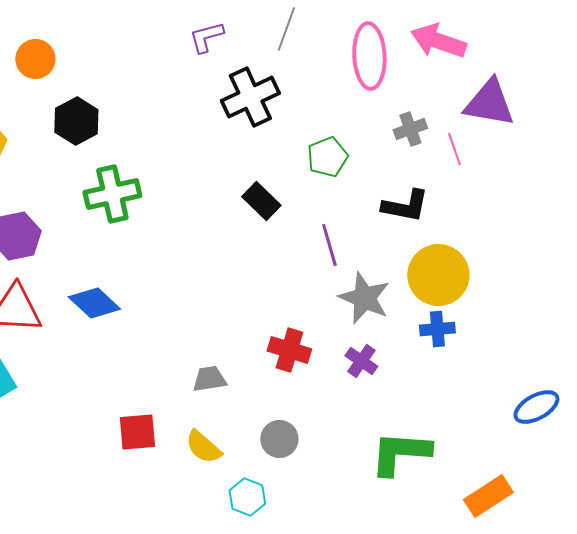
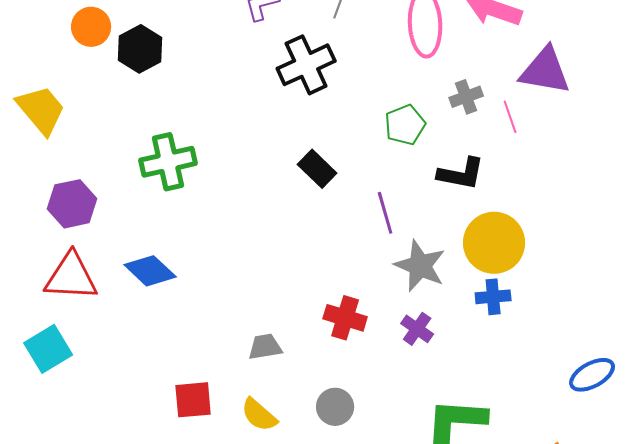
black hexagon: (76, 121) -> (140, 49), moved
green pentagon: (327, 157) -> (405, 125), moved

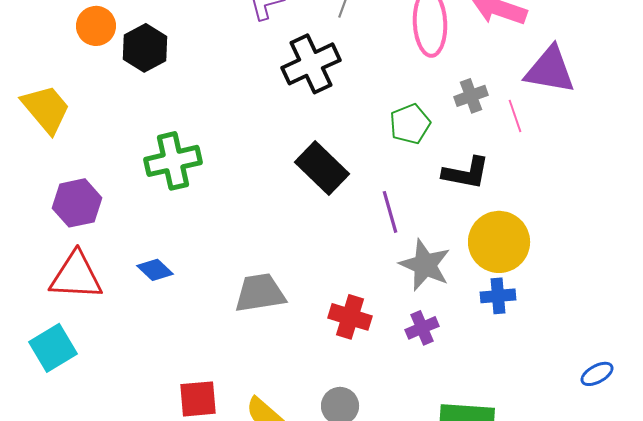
black rectangle: (317, 169) -> (322, 168), size x1.4
blue diamond: (150, 271) -> (155, 270), size x0.7
purple cross: (417, 329) -> (422, 328), turned 32
gray trapezoid: (265, 347) -> (260, 293), moved, size x1.5
blue ellipse: (592, 375) -> (597, 374), size x0.7

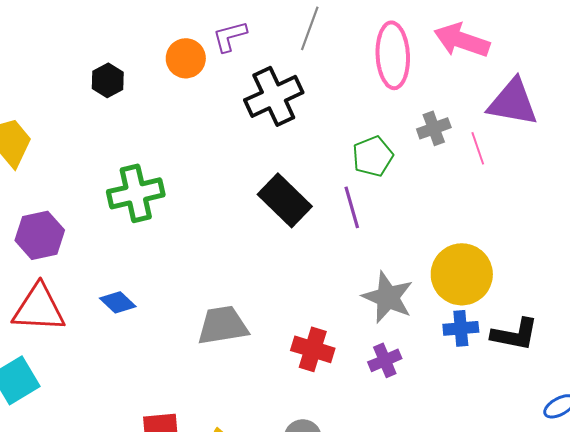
orange circle: (96, 26) -> (186, 58), moved
black hexagon: (145, 48) -> (108, 80), size x0.7
black L-shape: (466, 173) -> (515, 334), moved
purple line: (390, 212) -> (352, 207), moved

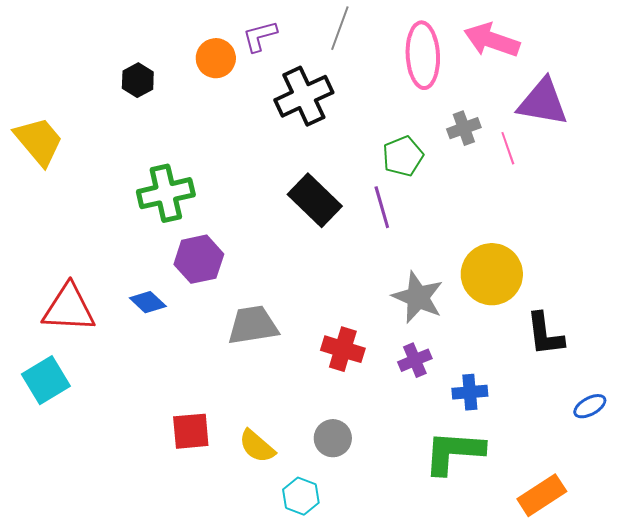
purple hexagon: (40, 235) -> (199, 259), moved
blue cross: (461, 328) -> (470, 392), moved
black L-shape: (515, 334) -> (545, 334), turned 72

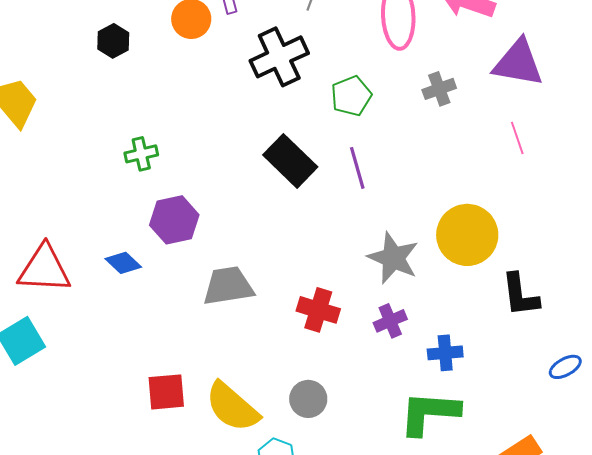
pink line: (508, 148) -> (517, 138), moved
green pentagon: (403, 156) -> (351, 96), moved
green cross: (166, 193) -> (141, 154), size x0.6
yellow semicircle: (257, 446) -> (232, 407), size x1.5

